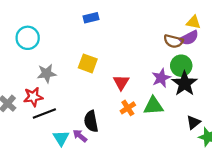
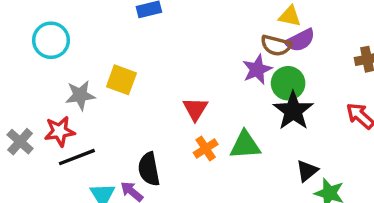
yellow triangle: (193, 22) -> (290, 16), moved
yellow square: (88, 63) -> (121, 80), moved
purple star: (161, 78) -> (257, 69), moved

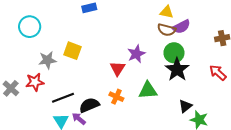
yellow triangle: (290, 16) -> (167, 12), moved
purple star: (257, 69) -> (136, 54), moved
orange cross: (206, 149) -> (116, 97), moved, turned -32
black line: (77, 157) -> (63, 98), moved
black semicircle: (149, 169) -> (89, 105), turned 78

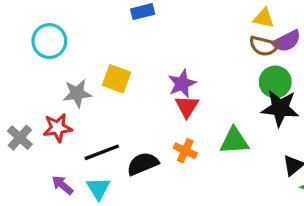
purple star: (136, 54) -> (182, 84), moved
black star: (177, 70) -> (280, 108), turned -30
purple arrow: (79, 119) -> (62, 185), moved

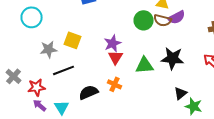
green circle: (275, 82) -> (144, 20), moved
red star: (58, 128) -> (36, 87), moved
green triangle: (234, 141) -> (144, 65), moved
black line: (102, 152) -> (64, 70), moved

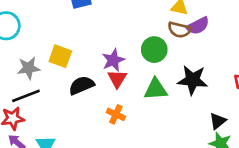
green circle: (144, 20) -> (154, 50), moved
black line: (64, 70) -> (26, 96), moved
black semicircle: (88, 92) -> (81, 85), moved
black triangle: (180, 93) -> (218, 121), moved

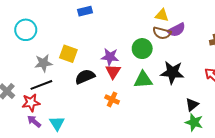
purple star: (113, 60) -> (110, 57), turned 30

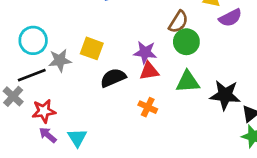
cyan circle: (26, 30) -> (33, 40), moved
brown semicircle: (162, 33) -> (178, 22), moved, turned -72
red triangle: (113, 71) -> (149, 71), turned 49
black star: (172, 72) -> (225, 95), moved
black line: (41, 85) -> (32, 75), moved

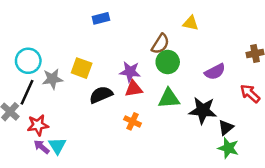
purple semicircle: (230, 18) -> (215, 72), moved
black line: (32, 75) -> (27, 92), turned -45
cyan triangle: (77, 138) -> (57, 146), moved

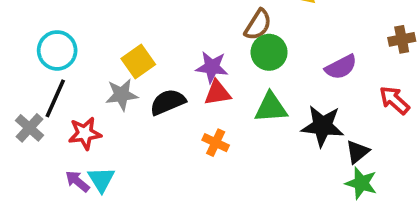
yellow square: (82, 68) -> (138, 62), turned 35
gray star: (52, 79) -> (122, 95), moved
red star: (38, 125) -> (85, 133), moved

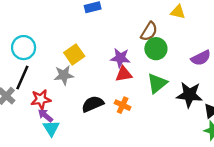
black semicircle: (168, 102) -> (93, 104), moved
green triangle: (271, 108) -> (157, 83), turned -35
purple arrow: (77, 181) -> (45, 115), moved

